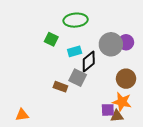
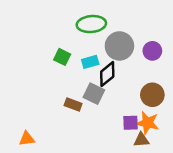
green square: (51, 39) -> (62, 57), moved
gray circle: (111, 44) -> (119, 46), moved
purple square: (108, 110) -> (130, 123), moved

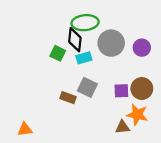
black diamond: (107, 74) -> (75, 40), moved, turned -45
purple square: (130, 123) -> (121, 91), moved
brown triangle: (141, 140) -> (123, 127), moved

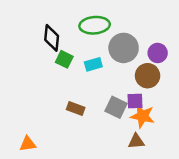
black diamond: (75, 40) -> (52, 38), moved
gray square: (87, 87) -> (116, 107), moved
brown circle: (142, 89) -> (148, 76), moved
orange star: (137, 115) -> (142, 116), moved

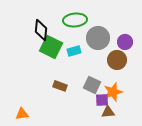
green square: (64, 59) -> (51, 47), size x1.6
purple square: (135, 101) -> (102, 100), moved
orange star: (142, 116) -> (113, 92), turned -30

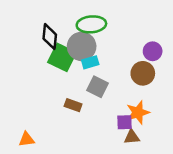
gray circle: (98, 38) -> (82, 46), moved
gray square: (92, 85) -> (98, 87), moved

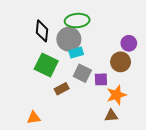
green square: (62, 57) -> (46, 65), moved
brown rectangle: (73, 105) -> (62, 89), turned -48
purple square: (124, 122) -> (101, 79), moved
orange triangle: (27, 139) -> (34, 118), moved

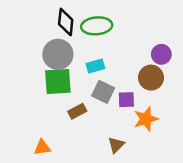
black diamond: (42, 31) -> (66, 22), moved
gray circle: (69, 39) -> (58, 54), moved
green square: (46, 65) -> (58, 81), turned -30
brown triangle: (111, 116) -> (116, 145), moved, turned -40

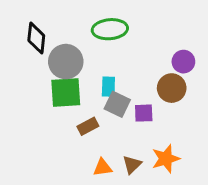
black diamond: (66, 22) -> (36, 38), moved
cyan rectangle: (95, 66) -> (108, 87), moved, turned -72
orange star: (146, 119) -> (166, 159), moved
orange triangle: (42, 147) -> (103, 167), moved

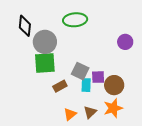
cyan rectangle: (108, 87) -> (86, 85), moved
brown circle: (172, 88) -> (114, 85), moved
orange triangle: (103, 167) -> (70, 114), turned -32

